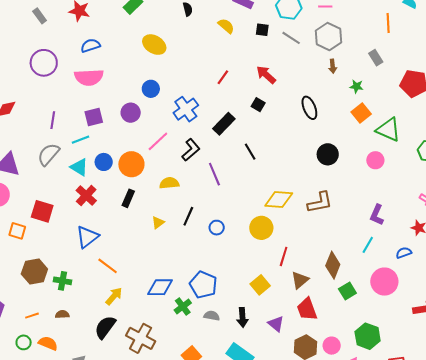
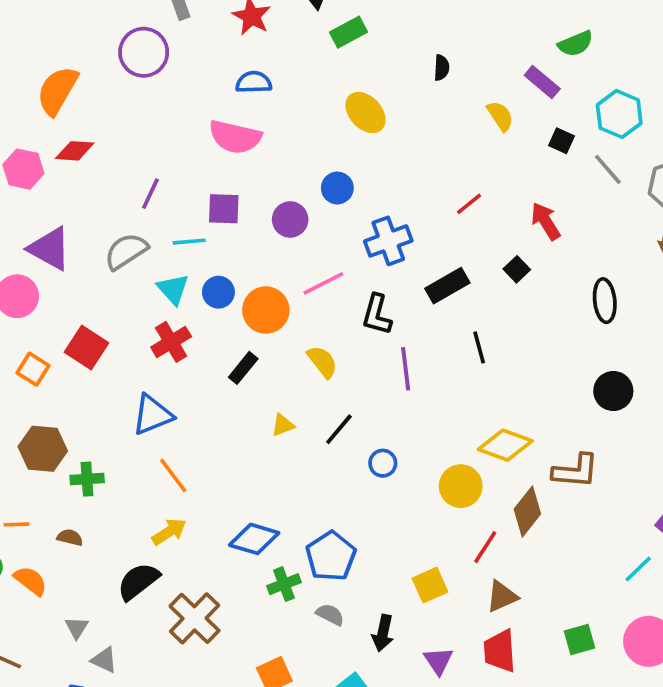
purple circle: (44, 63) -> (144, 52), moved
black L-shape: (191, 150) -> (377, 315), turned 130
yellow semicircle: (169, 183) -> (322, 362), turned 42
brown diamond: (333, 265) -> (527, 511), moved
green cross: (62, 281) -> (87, 479), turned -30

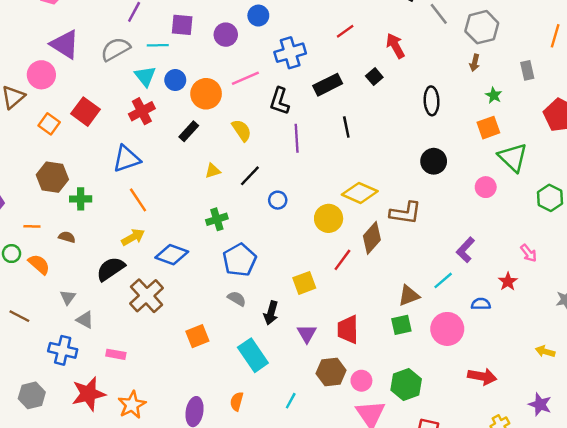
blue diamond: (254, 539) -> (172, 255), moved
green cross: (284, 584) -> (217, 219), moved
brown triangle: (502, 596) -> (409, 296), moved

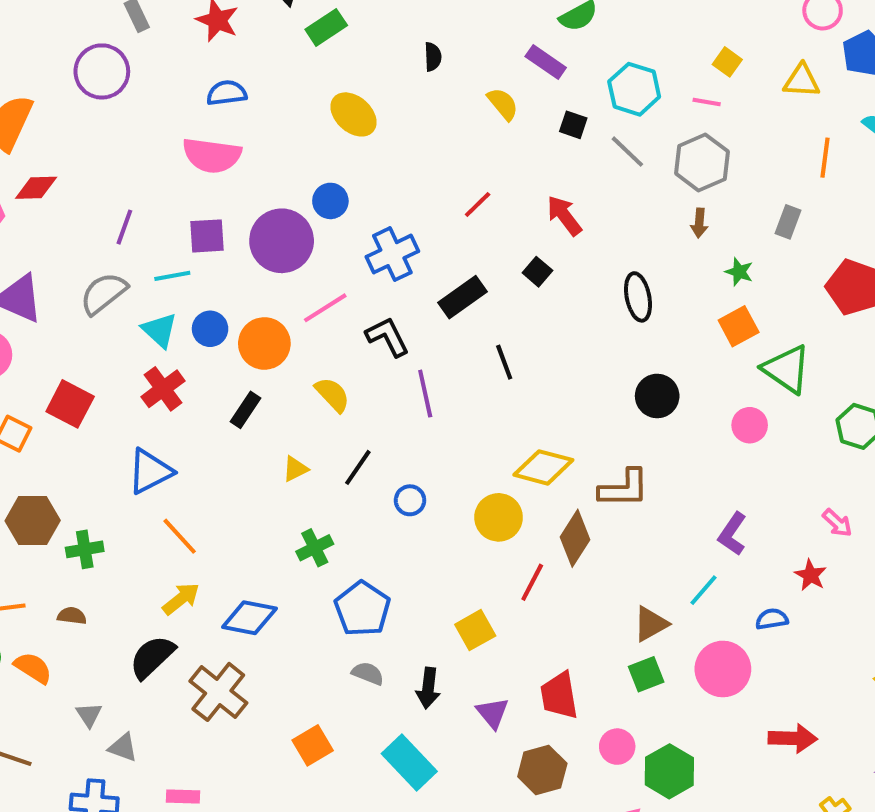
purple circle: (226, 35) -> (282, 241), size x1.6
gray rectangle: (527, 70) -> (788, 222), turned 42
black L-shape: (280, 101) -> (387, 337), turned 144
pink circle: (361, 381) -> (617, 747), moved

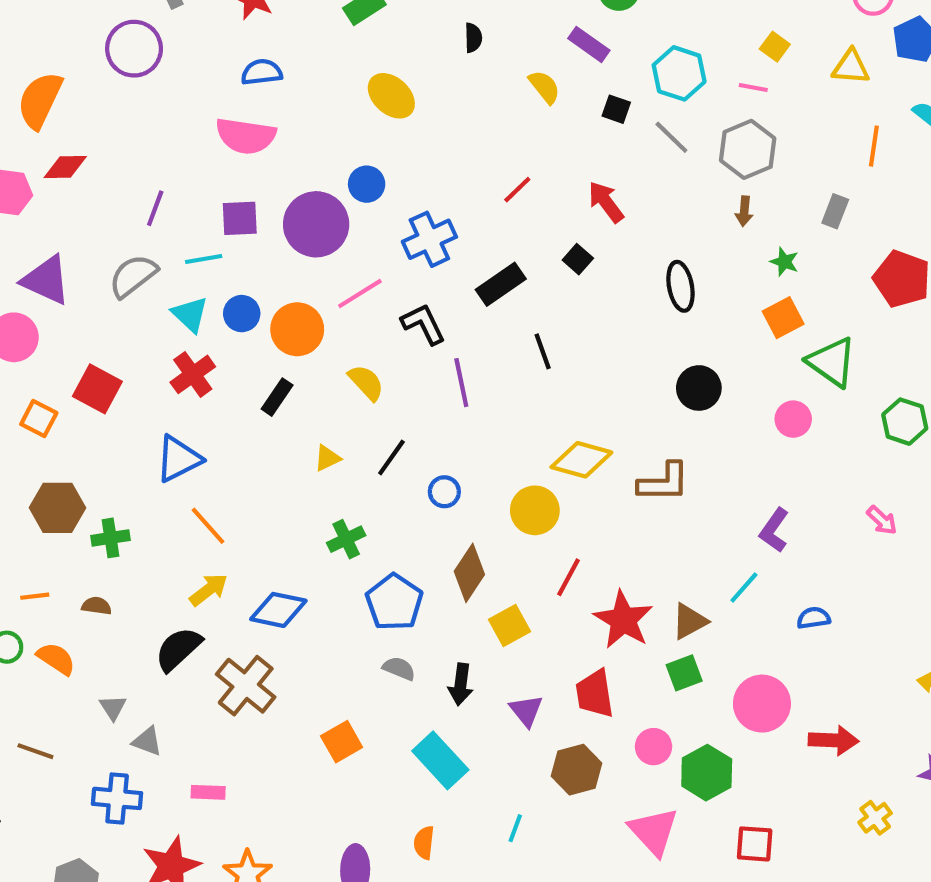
brown diamond: (575, 538) -> (469, 573), moved
red star: (811, 575) -> (623, 620), moved, size x1.8
pink circle: (723, 669) -> (762, 704), moved

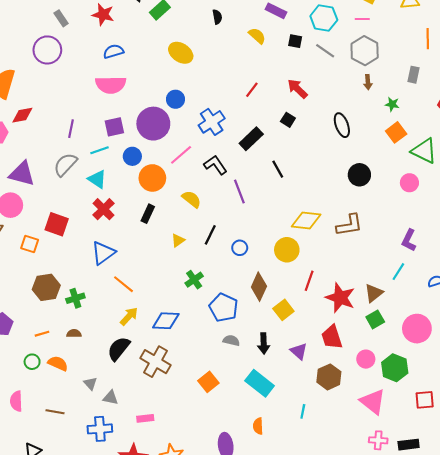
blue circle: (242, 314) -> (132, 156), moved

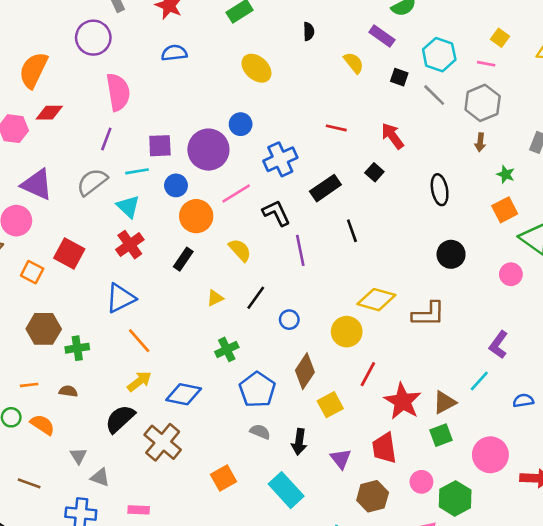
pink semicircle: (111, 85) -> (118, 92), moved, turned -108
red line: (252, 90) -> (336, 128), turned 56

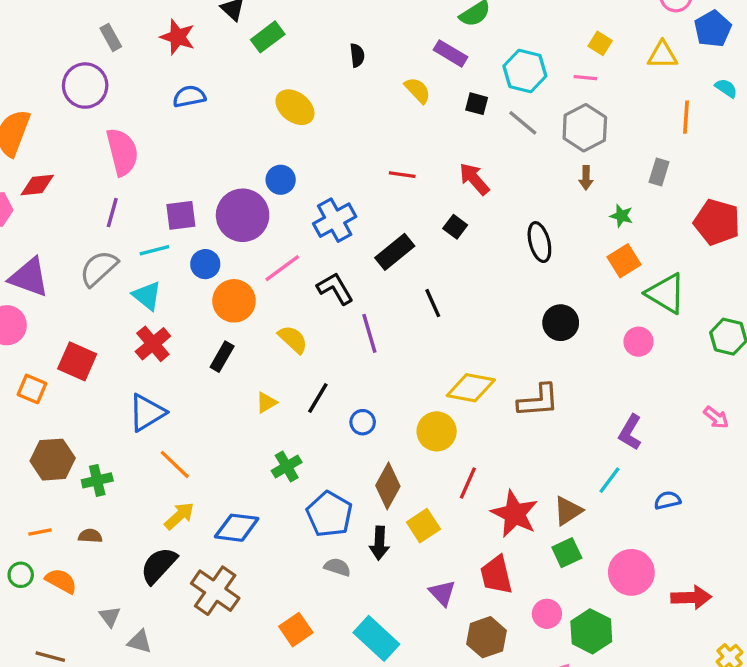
black arrow: (299, 442) -> (379, 543), moved

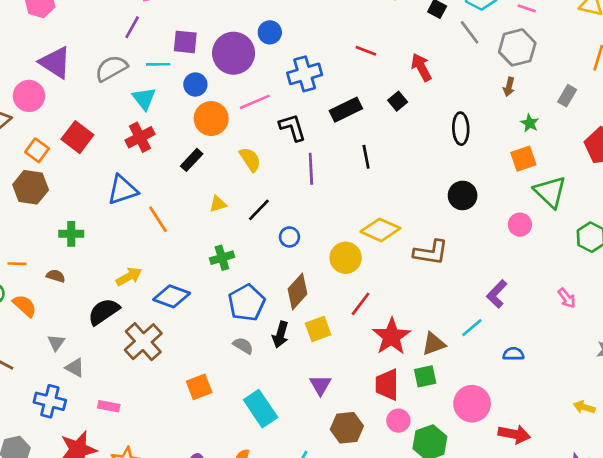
brown hexagon: (53, 460) -> (31, 187), moved
orange line: (175, 464) -> (158, 219), moved
red trapezoid: (496, 575) -> (387, 385), moved

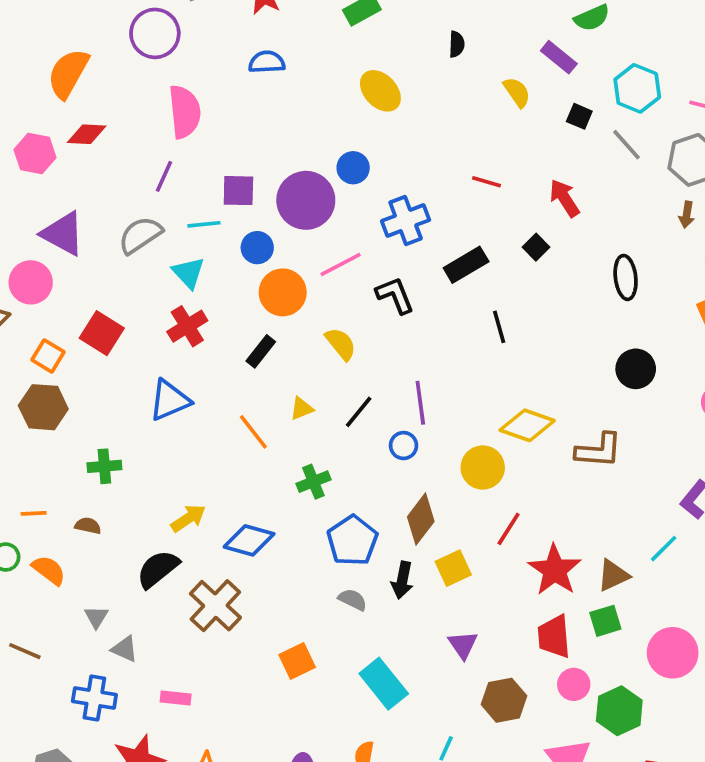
purple line: (311, 169) -> (420, 403), moved
orange line: (158, 219) -> (253, 432), moved

